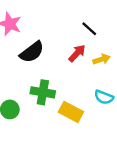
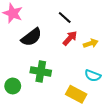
black line: (89, 29) -> (65, 17), moved
yellow rectangle: (71, 112) -> (76, 94), moved

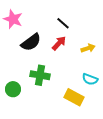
red arrow: (70, 38) -> (59, 43), moved

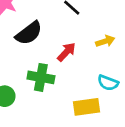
red arrow: (59, 43) -> (66, 52), moved
yellow rectangle: (74, 97) -> (86, 107), turned -36

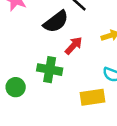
black semicircle: (29, 33) -> (56, 22), moved

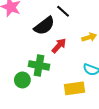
green circle: (16, 87) -> (22, 80), moved

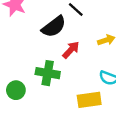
green circle: (22, 80) -> (16, 90), moved

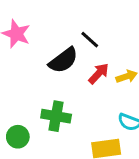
red arrow: (71, 50) -> (99, 74), moved

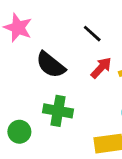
black semicircle: (63, 60) -> (51, 65), moved, turned 76

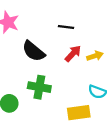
black line: (92, 34) -> (66, 27), turned -35

